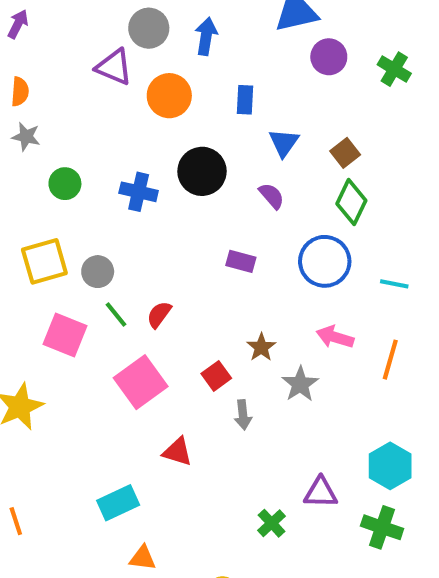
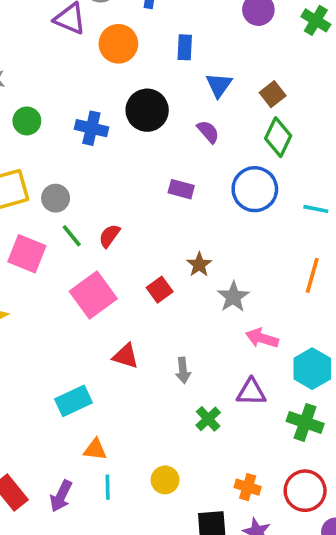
pink arrow: (335, 337) -> (262, 338), moved
gray arrow: (243, 415) -> (183, 370), moved

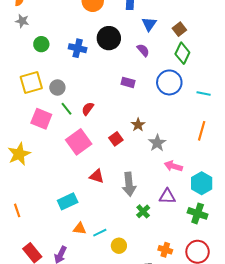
gray arrow: (183, 370) -> (129, 184), size x1.6
cyan line: (108, 487) -> (100, 233), moved, turned 64

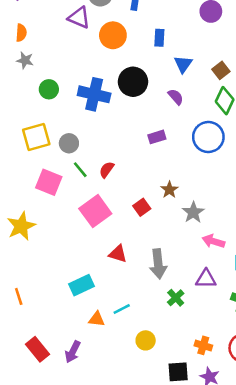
blue cross: (78, 48) -> (94, 94), size x1.4
purple rectangle: (128, 82) -> (157, 137), turned -32
cyan line: (100, 233) -> (122, 309), moved

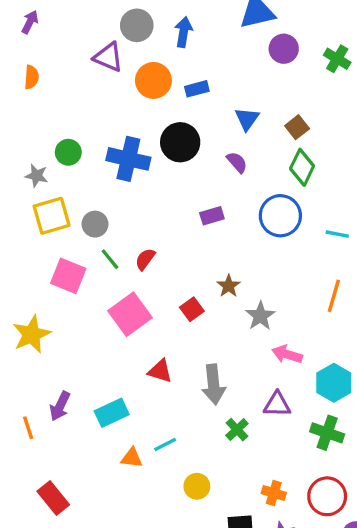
blue rectangle: (159, 38) -> (197, 89), moved, turned 72
gray star: (25, 60) -> (37, 176), moved
purple arrow: (73, 352) -> (60, 406), moved

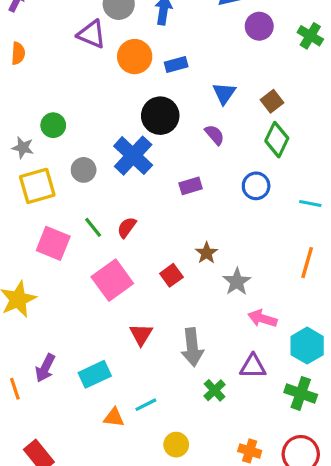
blue cross: (128, 159) -> (133, 156), moved, turned 30
blue circle: (280, 216) -> (256, 186), size x0.7
gray circle: (95, 224) -> (84, 170), moved
red triangle: (160, 371) -> (141, 334), turned 45

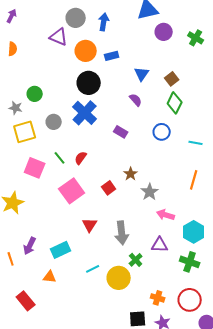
black circle: (160, 116) -> (89, 83), moved
purple rectangle: (191, 186) -> (121, 132), turned 48
orange triangle: (114, 417) -> (50, 277), moved
yellow circle: (176, 445) -> (119, 278), moved, size x1.5

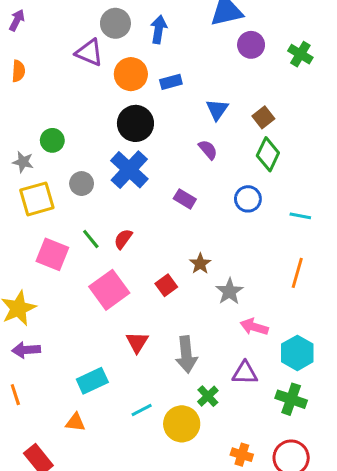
purple arrow: (30, 246) -> (26, 350), moved, turned 60

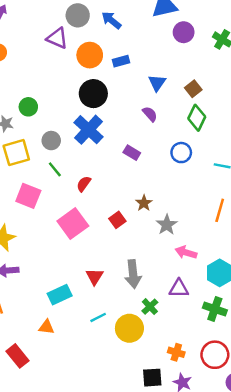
blue arrow: (159, 29) -> (111, 20), turned -60
green line: (91, 239) -> (55, 169), moved
red triangle: (137, 342) -> (95, 277), moved

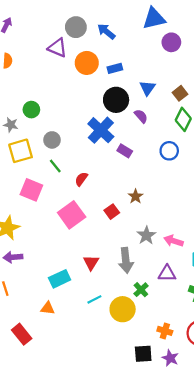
black circle: (93, 94) -> (116, 100), moved
blue cross: (89, 130) -> (101, 130), moved
gray star: (167, 225) -> (146, 235), moved

